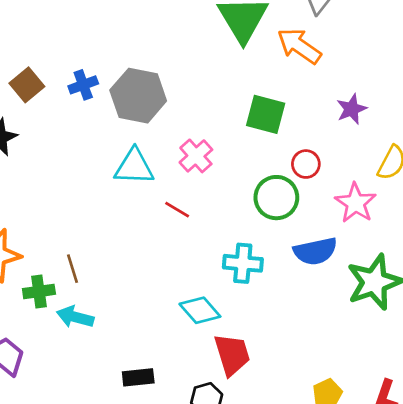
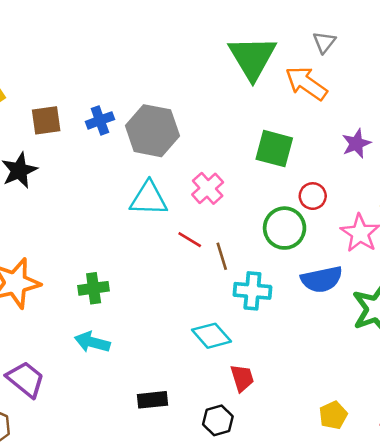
brown square: (27, 85) -> (46, 120), turned 32
brown line: (72, 269) -> (222, 256), moved
green cross: (39, 291) -> (94, 288), moved
red trapezoid: (232, 355) -> (242, 378), size x0.7

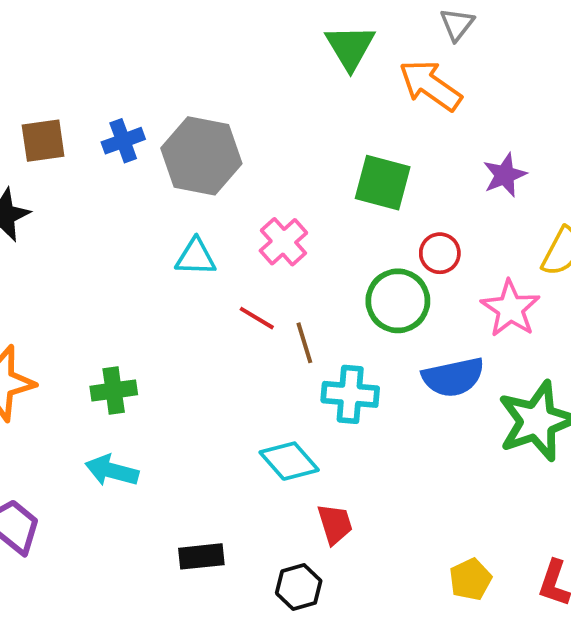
green triangle: (252, 58) -> (350, 47), size x0.7
cyan triangle: (149, 199) -> (196, 257), size x0.7

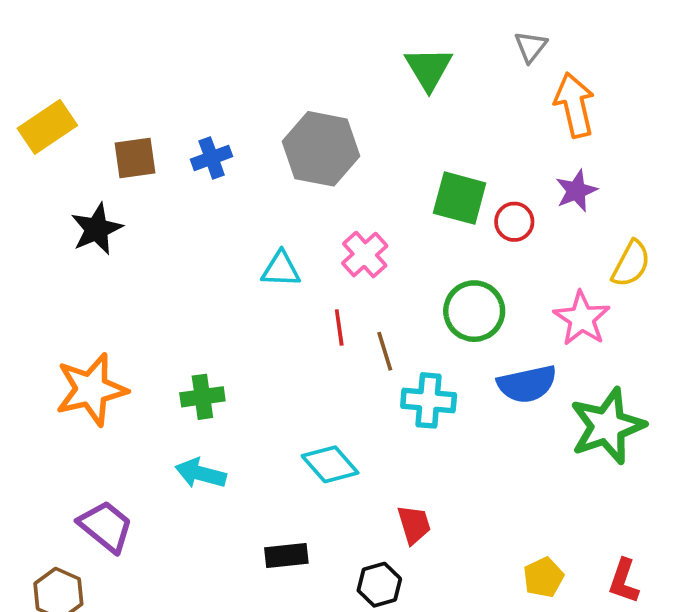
orange arrow: (430, 85) -> (574, 105), moved, turned 42
gray hexagon: (201, 156) -> (321, 149), moved
red circle: (440, 253) -> (514, 222), moved
red line: (257, 318) -> (339, 328), turned 51
cyan diamond: (289, 461) -> (330, 464), moved

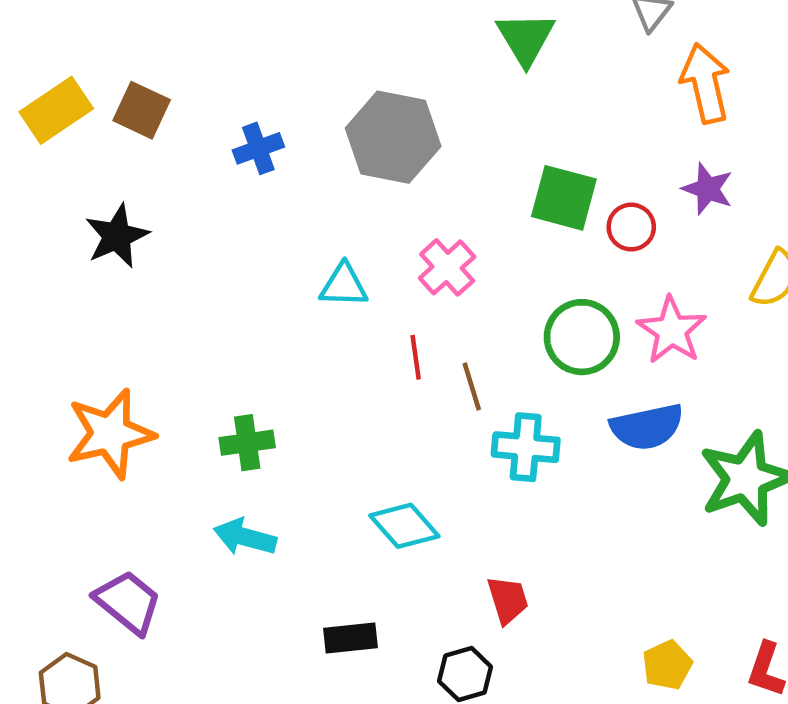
brown square: (135, 158) -> (142, 110), moved, turned 33
purple star: (576, 191) -> (708, 189), turned -30
pink star: (582, 318) -> (672, 330), moved

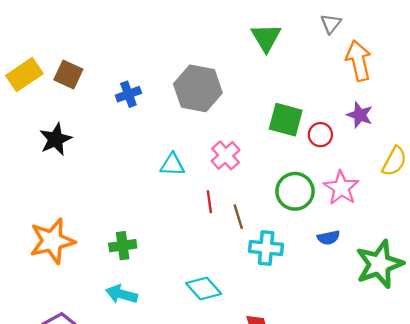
blue semicircle: (647, 427) -> (329, 238), size x0.6

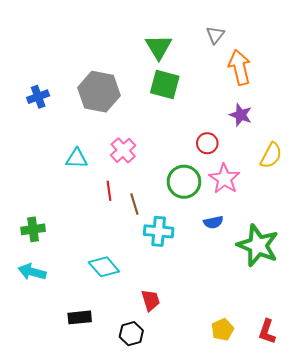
green square: (286, 120) -> (165, 84), moved
red circle: (320, 135) -> (207, 143), moved
green star: (379, 264) -> (258, 246), turned -30

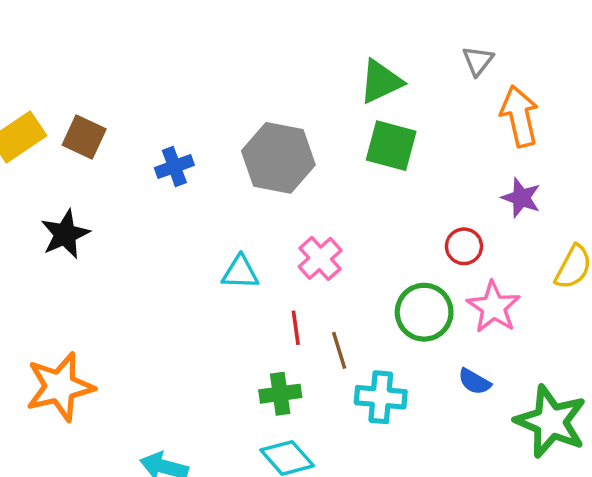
green triangle: (159, 47) -> (381, 82), turned 36
blue semicircle: (213, 222) -> (474, 382), turned 42
green cross: (33, 229) -> (280, 394), moved

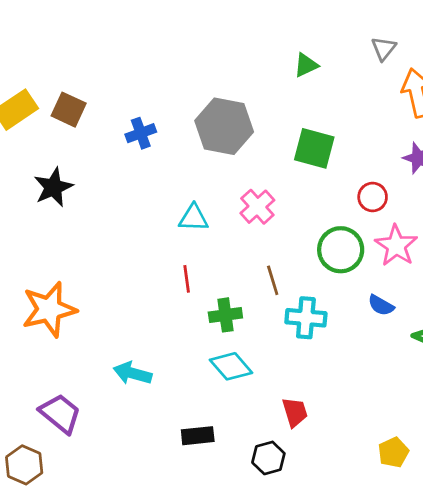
green triangle: (381, 82) -> (306, 65), size x0.7
green square: (391, 146) -> (314, 148), moved
red line: (296, 328) -> (187, 279), moved

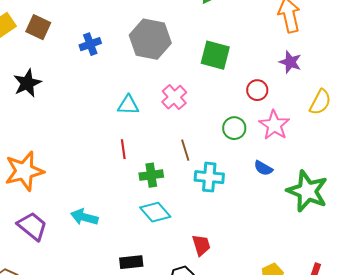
green circle: (341, 250) -> (234, 128), size x0.7
purple trapezoid: (60, 414) -> (32, 226), moved

